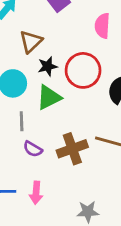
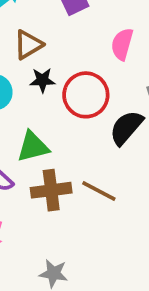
green triangle: (49, 97) -> (33, 147), moved

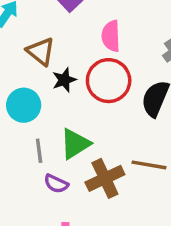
pink semicircle: (122, 44) -> (111, 36), moved
brown triangle: (28, 45) -> (41, 51), turned -32

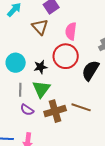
brown triangle: (41, 51) -> (40, 27), moved
black star: (64, 80) -> (41, 67), moved
green triangle: (75, 144) -> (41, 89), turned -30

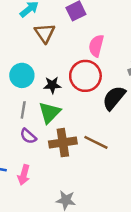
brown triangle: (40, 27) -> (45, 33), moved

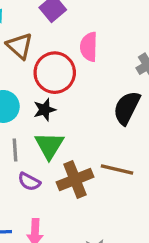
red circle: (85, 76) -> (55, 73), moved

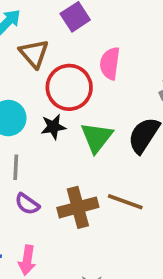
green triangle: (49, 145) -> (97, 137), moved

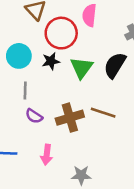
pink arrow: (27, 260) -> (47, 155), moved

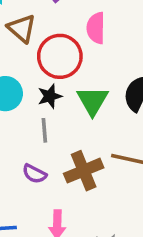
gray line: (25, 91) -> (44, 130), moved

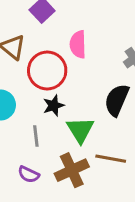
black star: (50, 96) -> (54, 106), moved
green triangle: (93, 101) -> (80, 130), moved

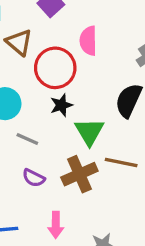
gray line: (36, 136) -> (27, 139), moved, turned -60

